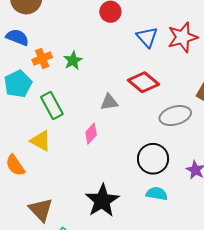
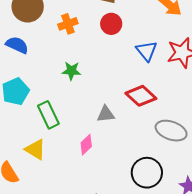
orange cross: (42, 59) -> (68, 24), moved
green star: (73, 61) -> (71, 71), turned 30
gray ellipse: (175, 116) -> (171, 131), turned 32

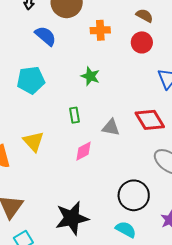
green rectangle: (48, 115) -> (74, 115), moved, size x0.6

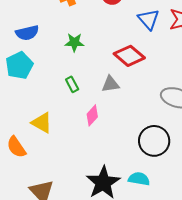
blue semicircle: (46, 36) -> (27, 33), moved, turned 145
red diamond: (150, 120) -> (129, 56), moved
cyan semicircle: (126, 229) -> (139, 179), moved

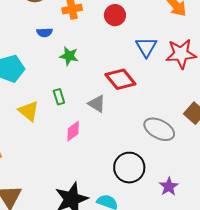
blue semicircle: (27, 33) -> (45, 32), moved, size x0.7
gray triangle: (110, 84) -> (97, 104), turned 30
yellow triangle: (42, 123) -> (29, 111), moved

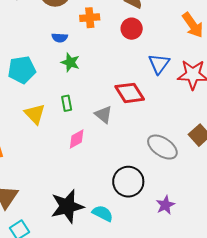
green star: (69, 56) -> (70, 62), moved

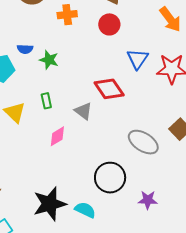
blue semicircle: (60, 38) -> (25, 49), moved
purple star: (165, 205) -> (148, 200), turned 30

